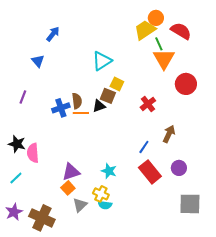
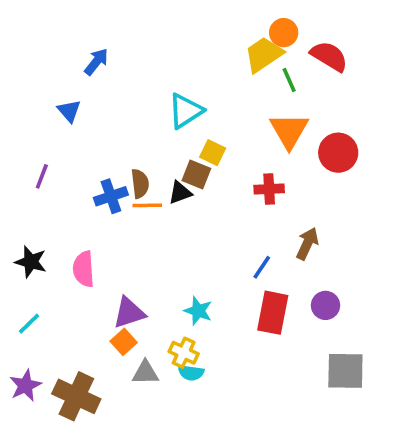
orange triangle: (164, 59) -> (289, 131), moved
red cross: (148, 104) -> (269, 189), turned 35
pink semicircle: (33, 153) -> (84, 269), moved
red rectangle: (150, 172) -> (273, 313), turned 50
gray triangle: (80, 205) -> (145, 373), turned 42

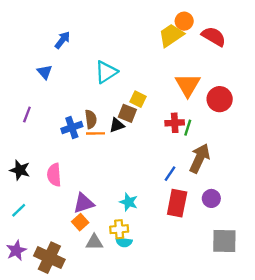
green line: (289, 80) -> (188, 128), moved, turned 42
cyan triangle: (185, 111) -> (106, 72), moved
brown arrow: (307, 244) -> (200, 158), size x1.4
yellow cross: (184, 353) -> (119, 229), turned -30

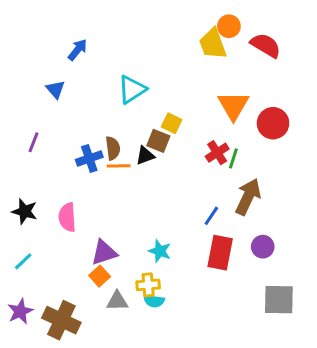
yellow trapezoid: (171, 35) -> (213, 44), turned -76
red cross: (175, 123) -> (217, 153), turned -30

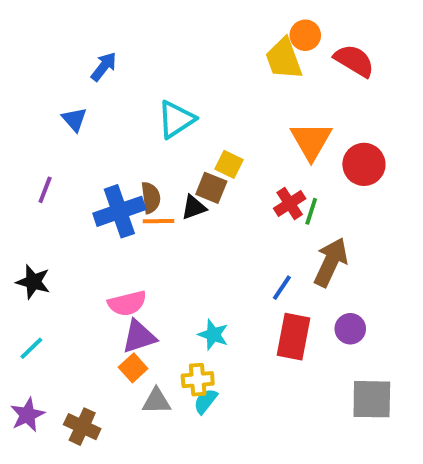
blue cross: (89, 158) -> (119, 211), size x1.4
pink semicircle: (67, 217) -> (127, 303), moved, turned -100
cyan semicircle: (154, 301) -> (205, 401), turned 120
brown cross: (61, 320) -> (82, 427), size x0.7

